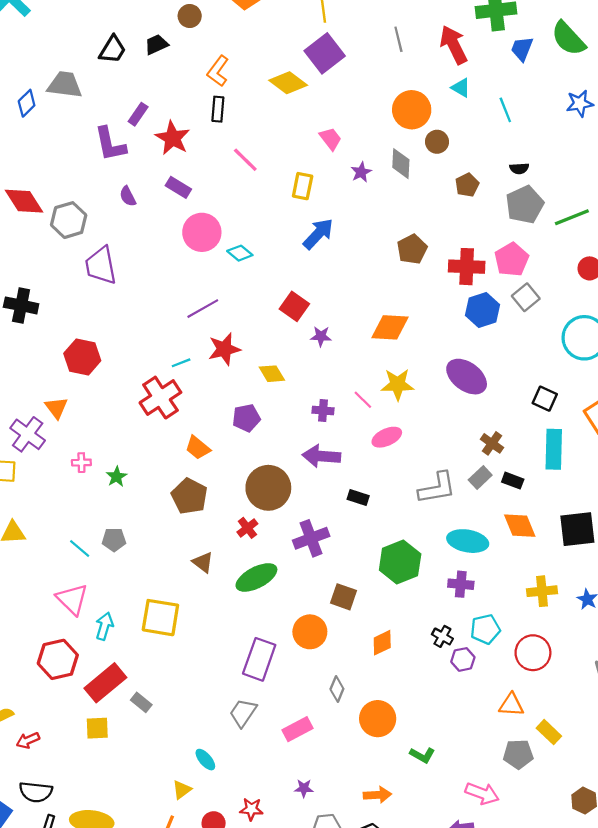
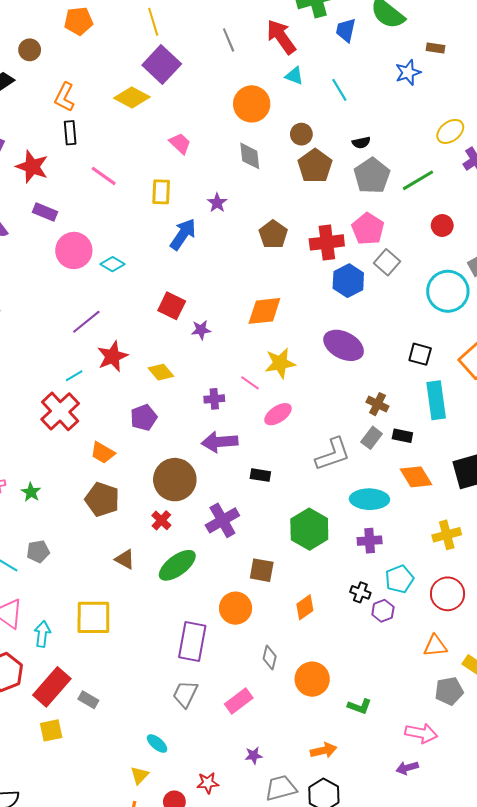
brown circle: (437, 142) -> (301, 134), moved
purple star: (361, 172) -> (217, 203), moved
brown pentagon: (467, 185) -> (315, 166), size x1.5

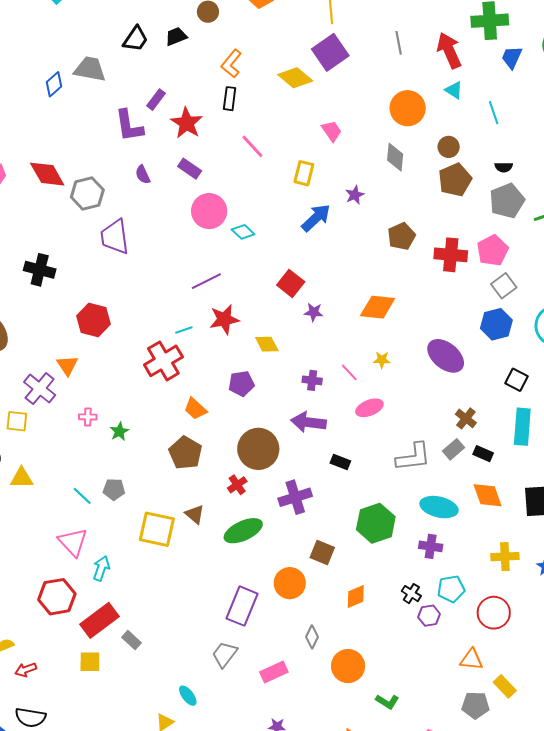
blue hexagon: (348, 281) -> (496, 324), moved
yellow star: (280, 363) -> (382, 360), size x0.6
yellow square: (93, 617) -> (157, 529), moved

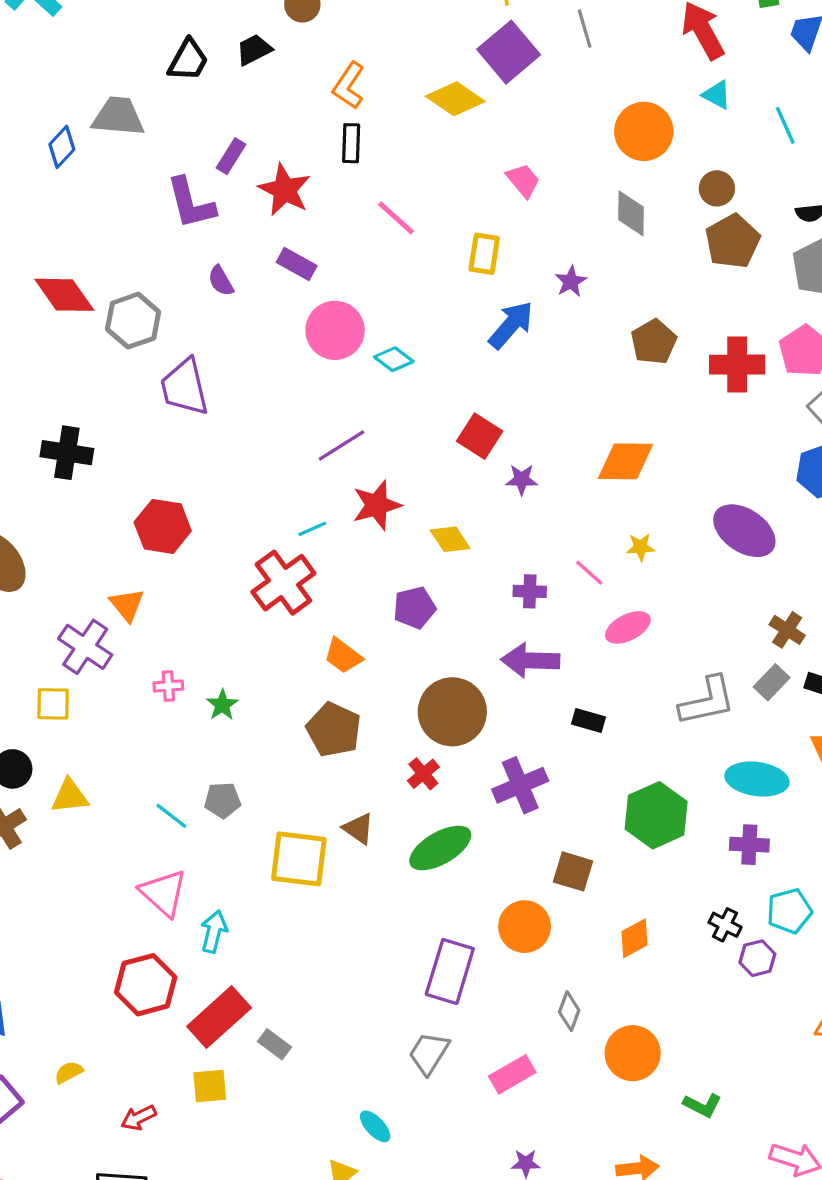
gray line: (399, 43) -> (585, 29), moved
red arrow: (26, 670) -> (139, 1118), moved

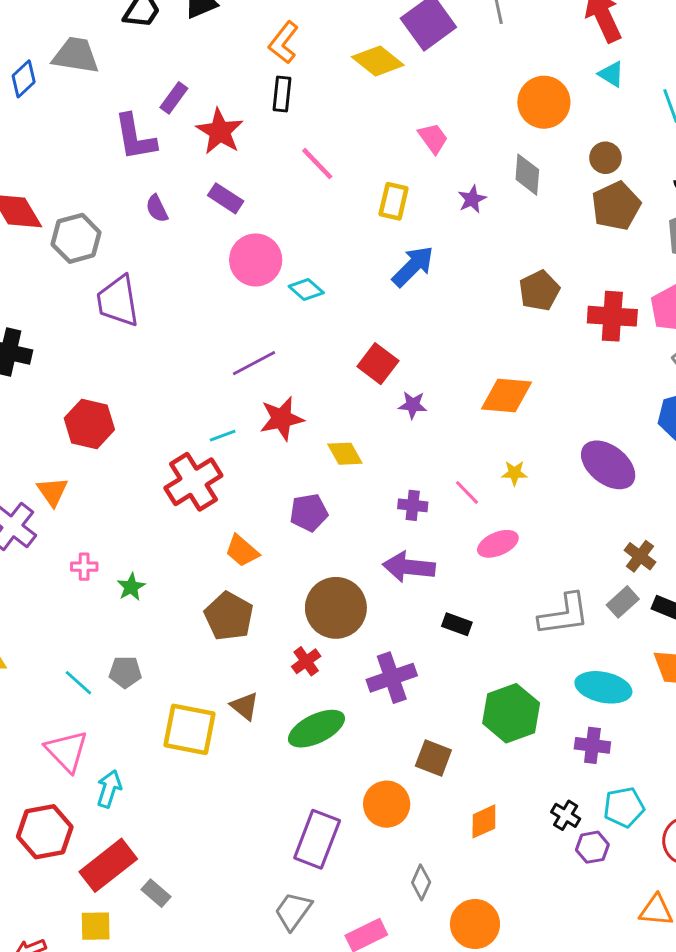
purple star: (571, 281) -> (472, 199), moved

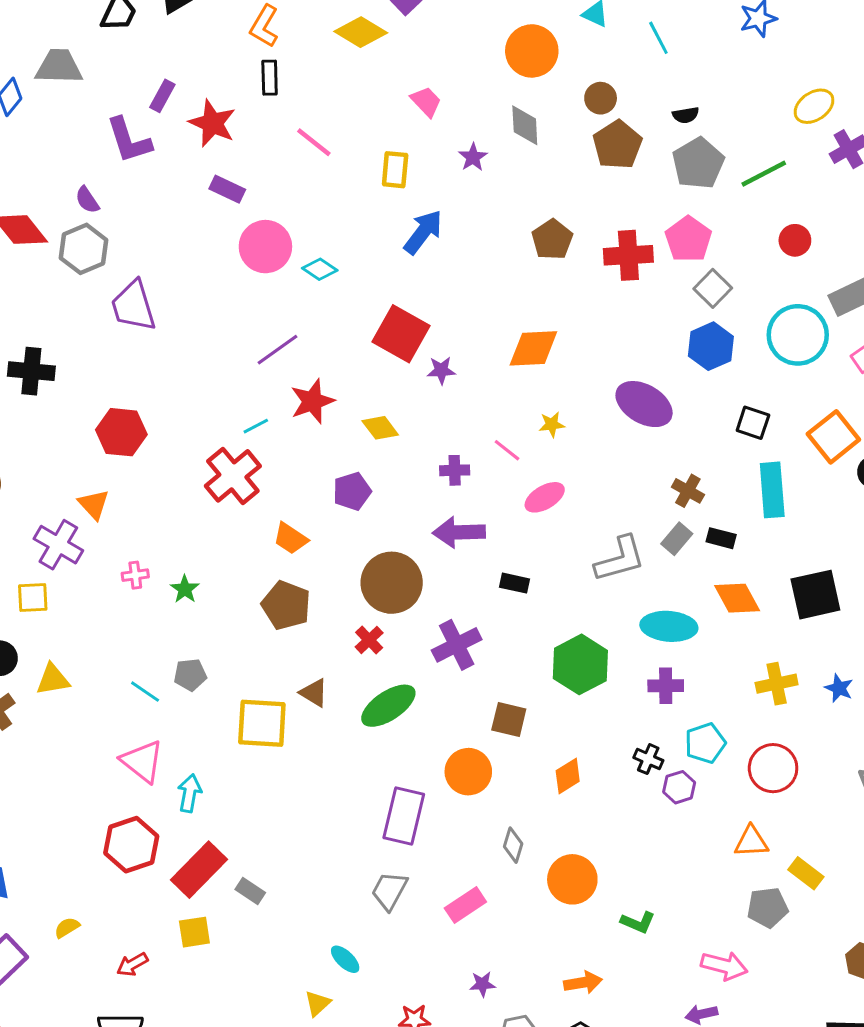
purple semicircle: (157, 209) -> (87, 200), moved
red square: (378, 364) -> (401, 334), size x1.4

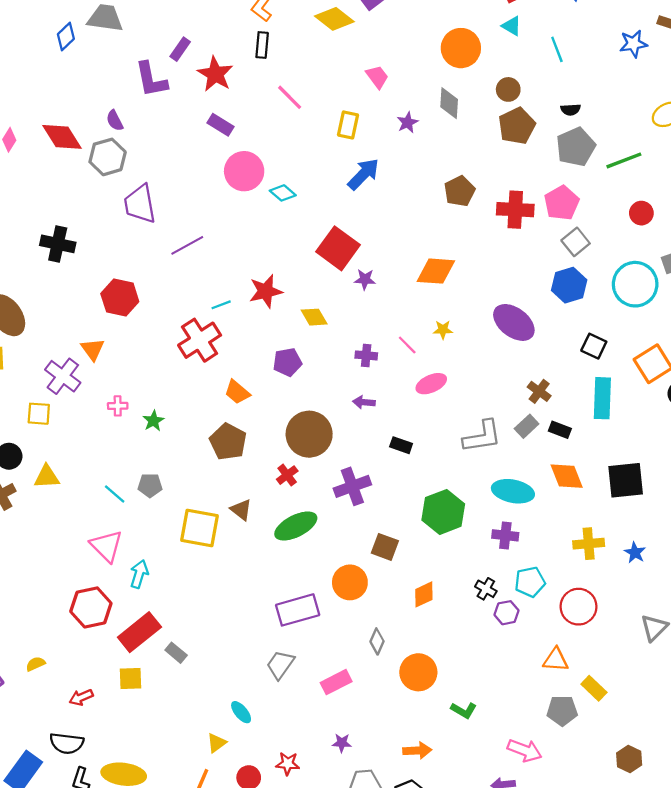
purple line: (277, 350) -> (187, 245), moved
purple arrow: (459, 532) -> (364, 402), size x0.6
purple rectangle: (404, 816) -> (298, 610), turned 54

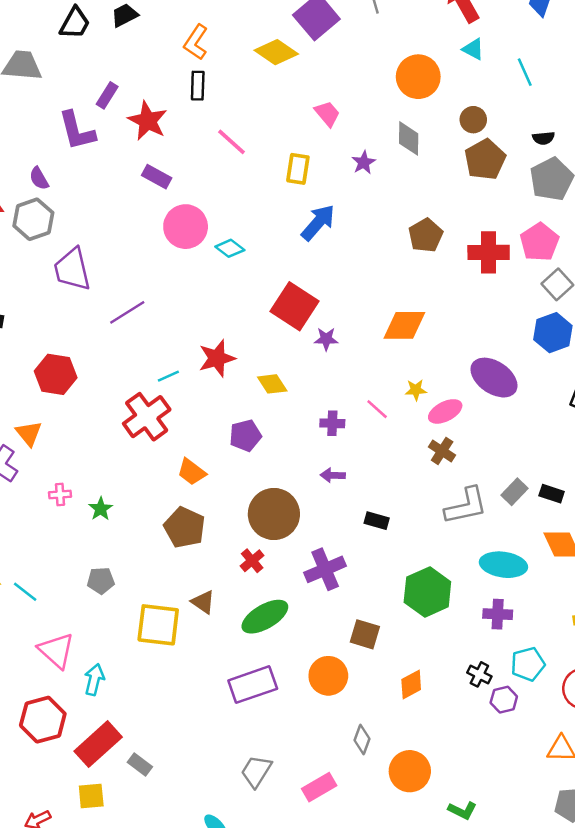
pink ellipse: (431, 384) -> (445, 411), moved
brown cross: (539, 391) -> (442, 451), moved
cyan line: (115, 494) -> (25, 592), moved
purple rectangle: (298, 610) -> (253, 685), moved

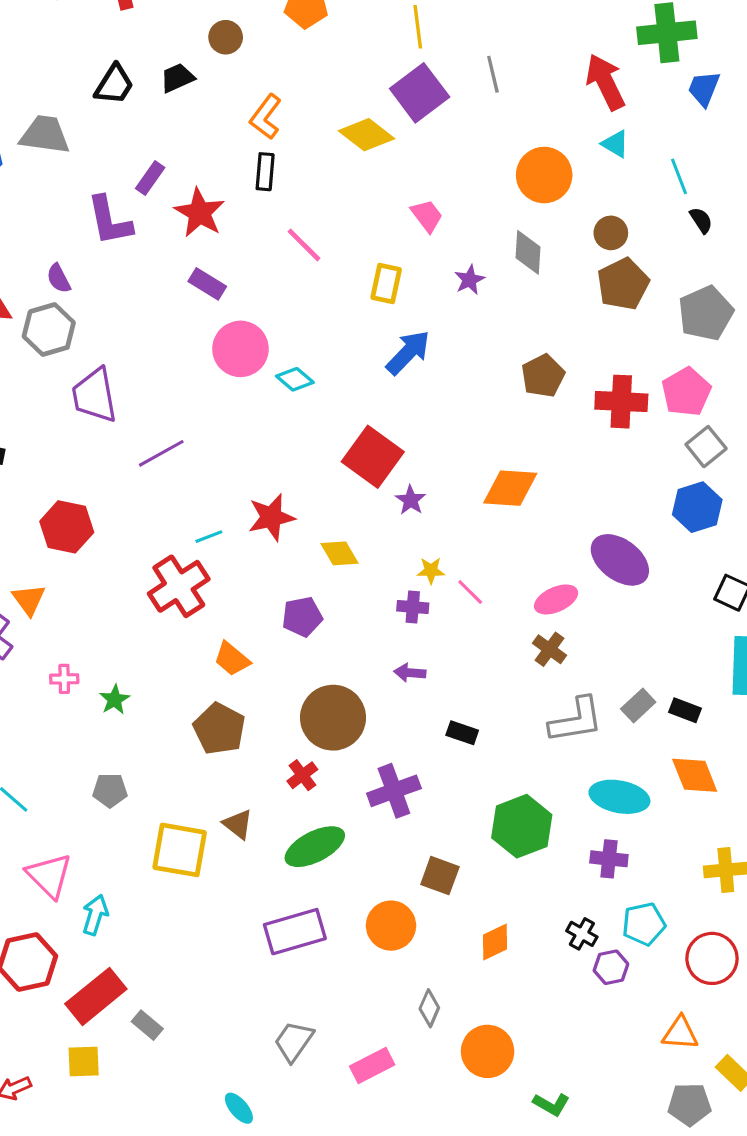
black semicircle: (544, 138) -> (701, 220), moved, turned -120
purple star: (326, 339) -> (411, 500), turned 30
yellow star: (416, 390) -> (431, 571), moved

